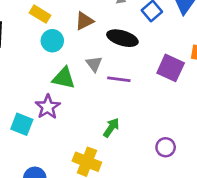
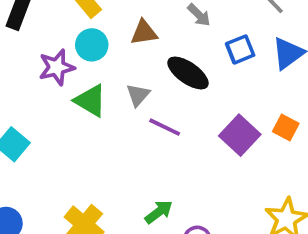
purple star: (48, 107) -> (57, 67), moved
green arrow: (111, 128) -> (159, 212), moved

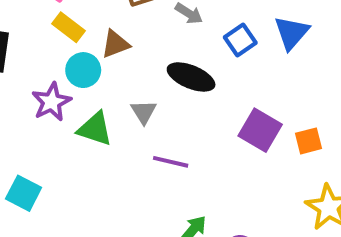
brown triangle: (144, 33) -> (115, 44), moved
purple line: (165, 127) -> (171, 162), moved
orange square: (286, 127) -> (308, 141), moved, turned -30

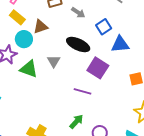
blue triangle: (292, 33) -> (120, 44), moved, turned 42
purple square: (260, 130) -> (98, 68), moved
purple line: (171, 162) -> (83, 91), moved

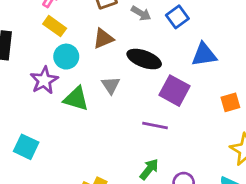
brown triangle: (41, 27) -> (103, 39), moved
blue square: (104, 27) -> (177, 17), moved

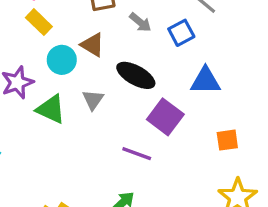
brown triangle: (103, 39) -> (92, 45), turned 45
cyan circle: (66, 57) -> (62, 60), moved

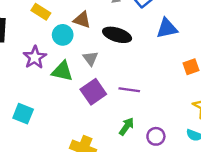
purple square: (165, 117) -> (93, 92), moved, turned 30

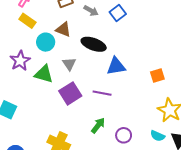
blue triangle: (167, 28) -> (116, 66), moved

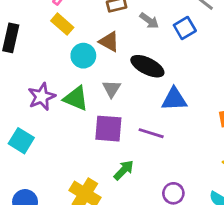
purple star: (20, 61) -> (42, 97), moved
purple square: (70, 93) -> (108, 129), turned 30
green arrow: (98, 125) -> (124, 170), moved

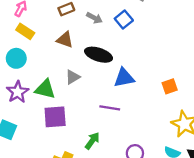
cyan circle: (83, 56) -> (16, 58), moved
gray triangle: (112, 89) -> (73, 77), turned 35
purple square: (108, 129) -> (55, 117), moved

